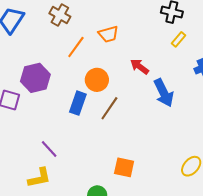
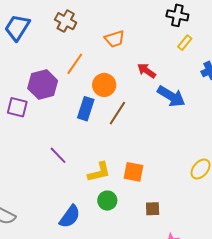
orange line: (76, 47) -> (75, 64), moved
blue arrow: (164, 93) -> (171, 96), turned -32
yellow L-shape: (39, 178) -> (99, 172), moved

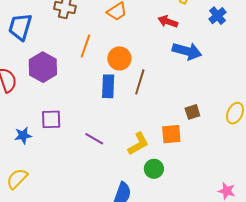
red arrow: (147, 71) -> (168, 21), moved
purple hexagon: (43, 85) -> (43, 67), moved
purple square: (17, 107) -> (51, 119), moved
brown square: (153, 209) -> (192, 112), moved

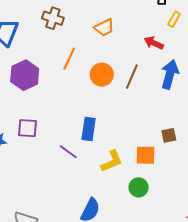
blue arrow: (187, 51) -> (170, 74), turned -96
brown line: (140, 82) -> (132, 77), moved
blue rectangle: (108, 86) -> (89, 129), moved
green circle: (154, 169) -> (139, 187), moved

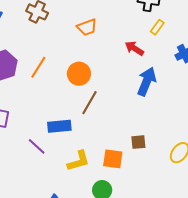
orange line: (69, 59) -> (38, 67), moved
brown line: (132, 77) -> (90, 103), moved
blue rectangle: (89, 129) -> (59, 126), turned 70

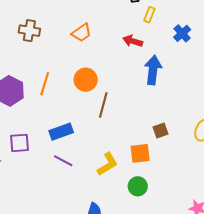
blue rectangle: (59, 126) -> (61, 132), moved

